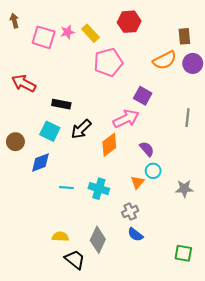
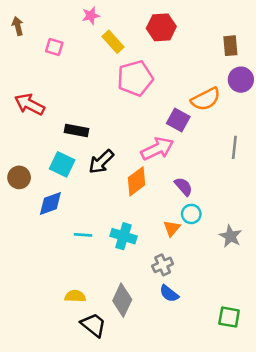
pink star: (68, 32) -> (91, 16), moved
pink square: (44, 37) -> (54, 47), size x0.6
orange semicircle: (165, 60) -> (206, 99), moved
gray star: (184, 189) -> (230, 236), turned 30

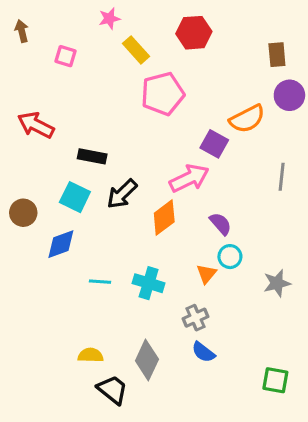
gray star: (230, 236) -> (277, 283), turned 30

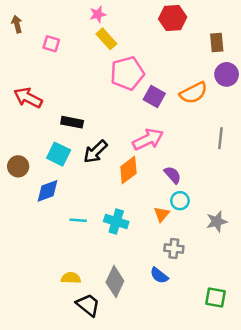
pink star: (109, 19) -> (98, 14), moved
red hexagon: (194, 33) -> (173, 18), moved
purple square: (214, 144) -> (154, 96), moved
gray cross: (195, 318) -> (174, 248), moved, turned 30

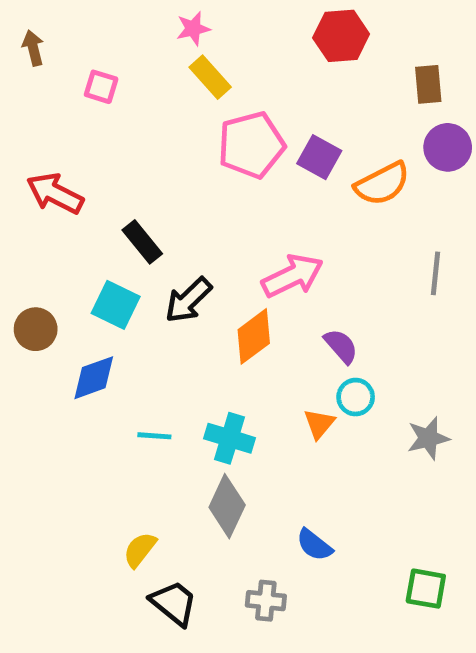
purple square: (154, 96) -> (319, 157), moved
black rectangle: (72, 122) -> (142, 242), turned 40
gray cross: (174, 248) -> (266, 601), moved
yellow semicircle: (71, 278) -> (140, 550), turned -54
gray diamond: (115, 282) -> (227, 506), moved

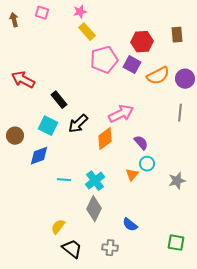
red hexagon: (341, 36) -> (142, 42), moved
pink square: (101, 87) -> (42, 13), moved
purple circle: (448, 147) -> (185, 79), moved
cyan cross: (230, 438) -> (95, 181), turned 36

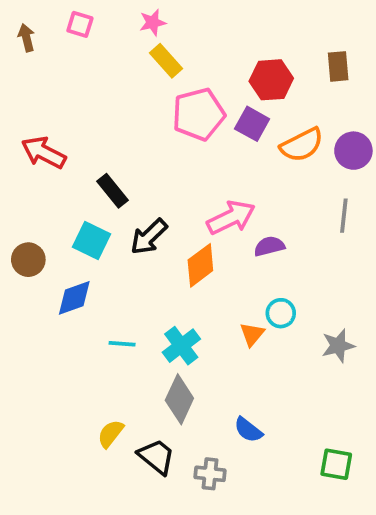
purple semicircle: (141, 143) -> (269, 246), moved, turned -63
black trapezoid: (72, 249) -> (156, 457), moved

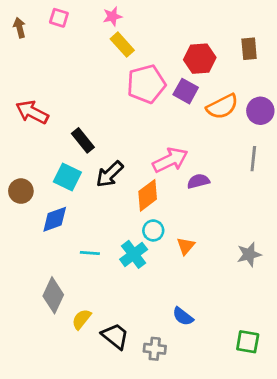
cyan circle: (281, 313) -> (153, 230), moved
gray diamond: (179, 399) -> (53, 295), moved

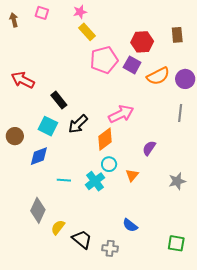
purple semicircle: (198, 181) -> (149, 148), moved, turned -42

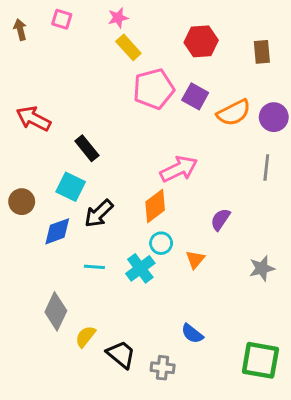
red hexagon: (142, 42) -> (201, 41), moved
black arrow: (78, 124) -> (99, 213), moved
green square: (176, 243) -> (260, 360), size x1.5

